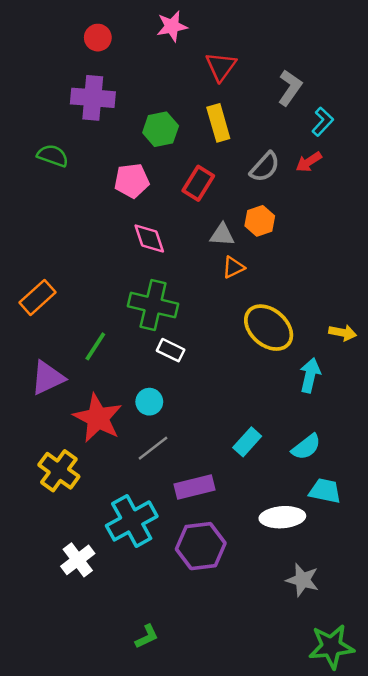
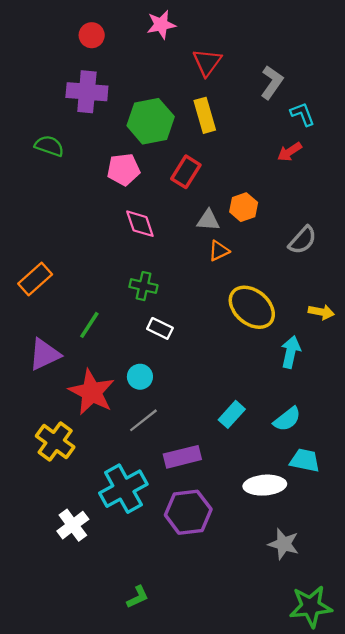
cyan L-shape: (323, 122) -> (302, 114), turned -64
green hexagon: (161, 129) -> (151, 121), size x1.4
gray semicircle: (265, 167) -> (302, 240), moved
green cross: (153, 305) -> (143, 286), size x0.6

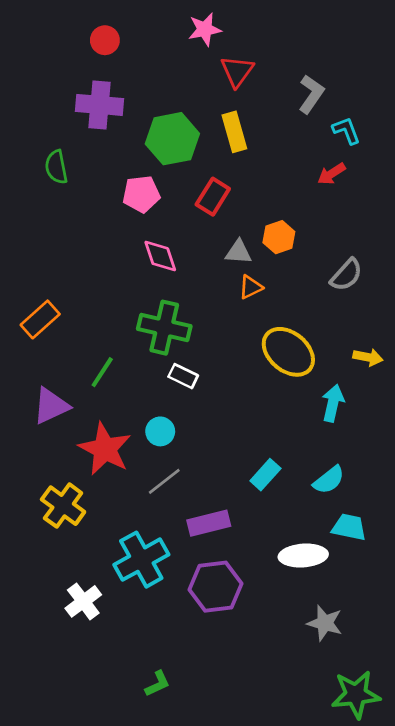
pink star: (161, 25) -> (205, 29), moved
green semicircle: (49, 146) -> (56, 167), turned -120
green cross: (143, 286) -> (164, 328), size x1.6

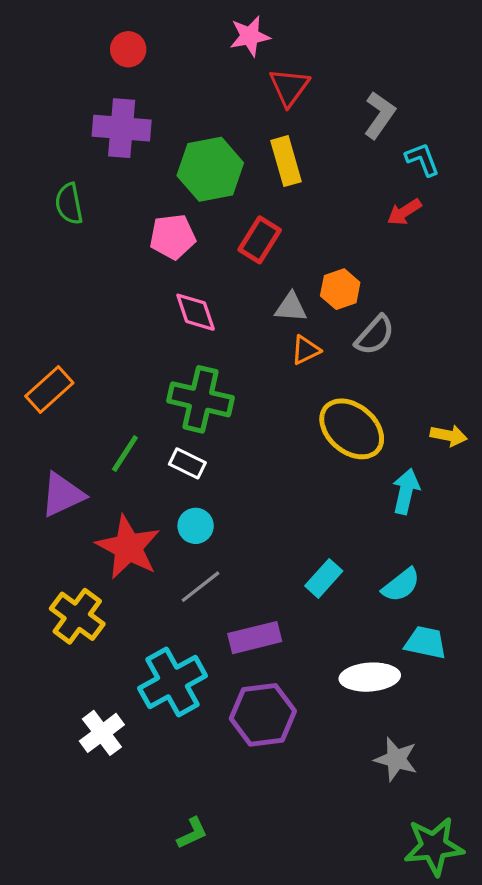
gray semicircle: (346, 275) -> (375, 335), moved
white rectangle: (183, 376) -> (187, 463), moved

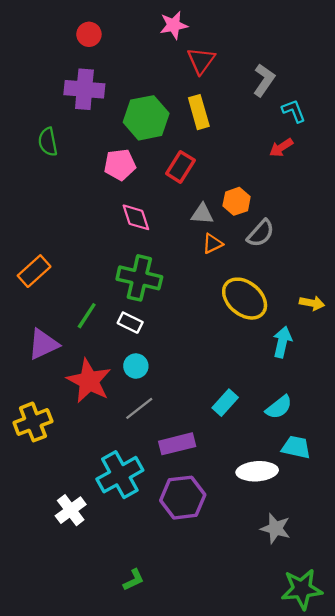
yellow cross: (77, 616) -> (33, 422), moved, turned 33

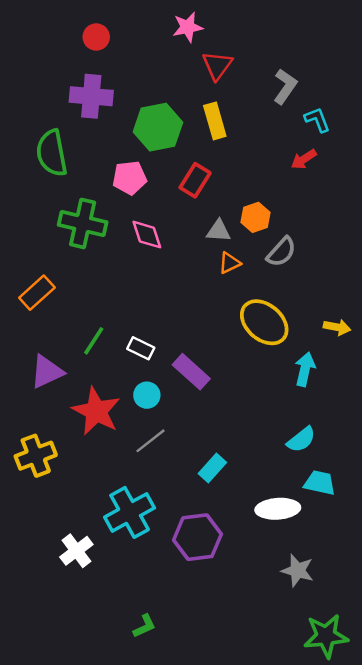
green semicircle: (48, 142) -> (52, 153), size x1.5
green cross: (139, 278) -> (83, 223), moved
cyan rectangle: (225, 403) -> (212, 468), moved
purple rectangle: (177, 444) -> (191, 372), moved, turned 56

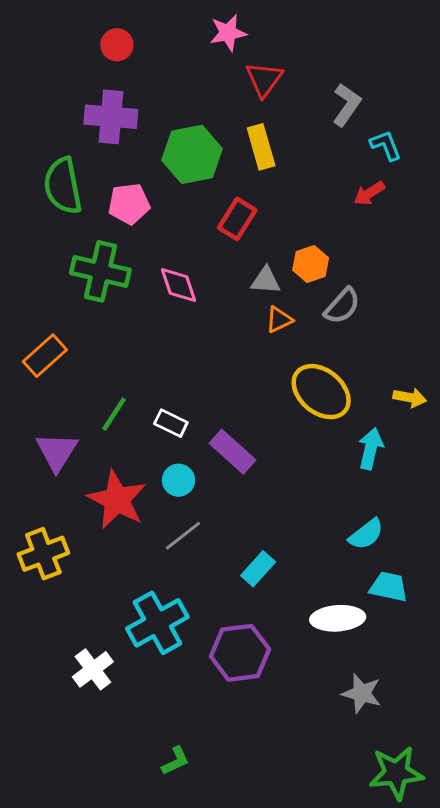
pink pentagon: (130, 178) -> (129, 204), moved
purple triangle: (47, 372) -> (57, 452), turned -33

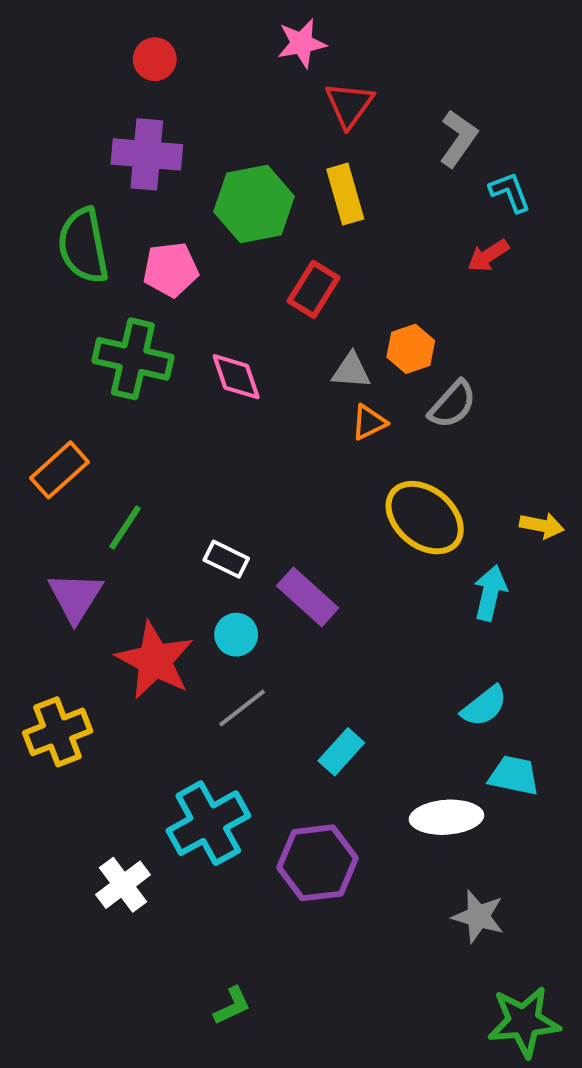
green line: (114, 414) -> (125, 527), moved

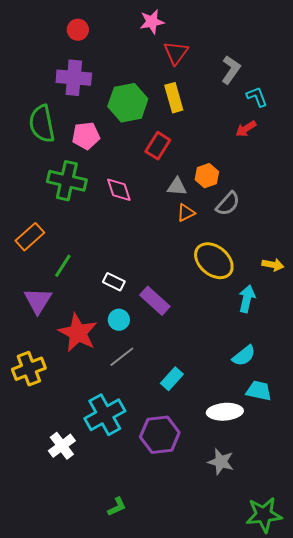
gray star: (478, 916) -> (221, 462), moved

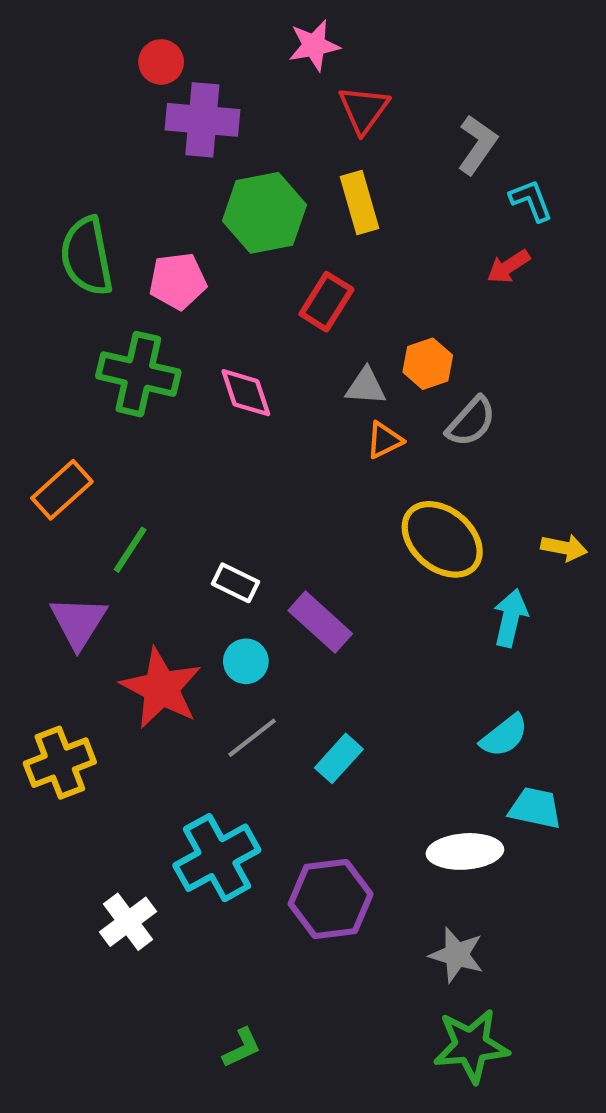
purple cross: (74, 78) -> (202, 120), moved
cyan rectangle: (172, 379) -> (339, 758), moved
green star: (264, 515) -> (471, 1046), moved

